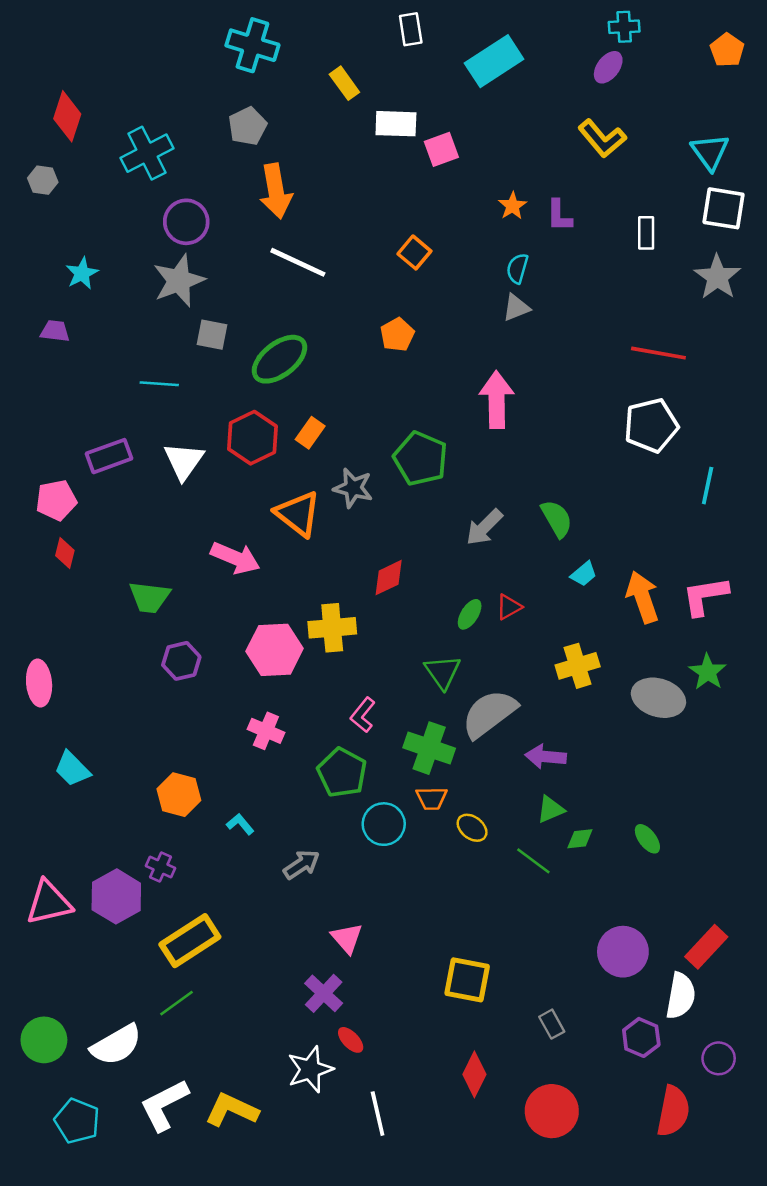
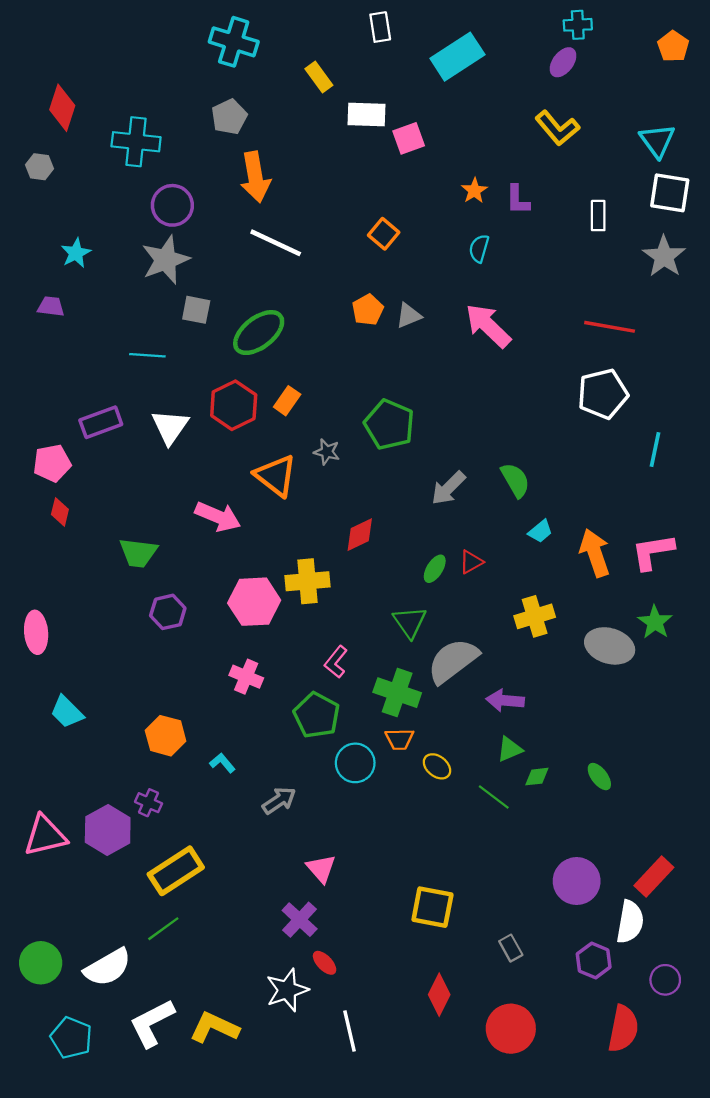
cyan cross: (147, 153) -> (136, 142), turned 33
gray triangle: (516, 308) -> (409, 315), moved
pink arrow: (497, 400) -> (488, 326), moved, turned -45
gray star: (353, 488) -> (327, 452), size x0.7

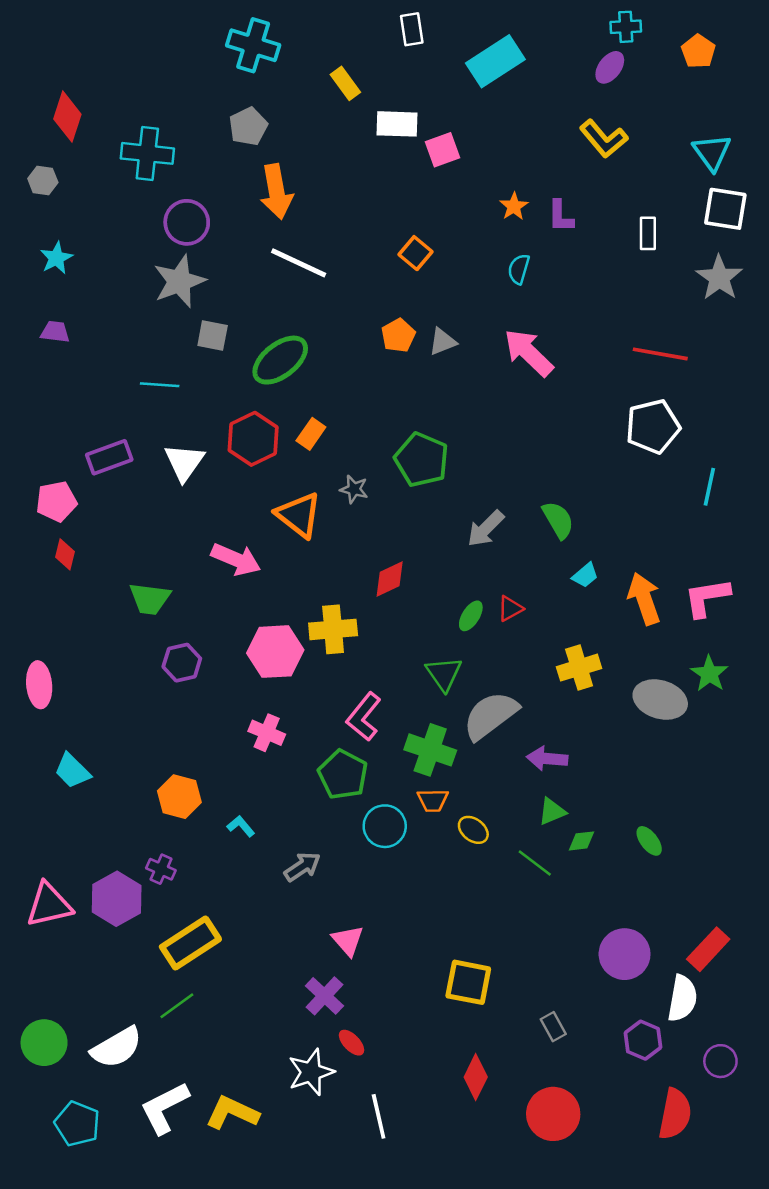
orange pentagon: (673, 46) -> (698, 51), moved
cyan star: (76, 253) -> (56, 258), moved
pink L-shape: (336, 662) -> (364, 717), size x1.4

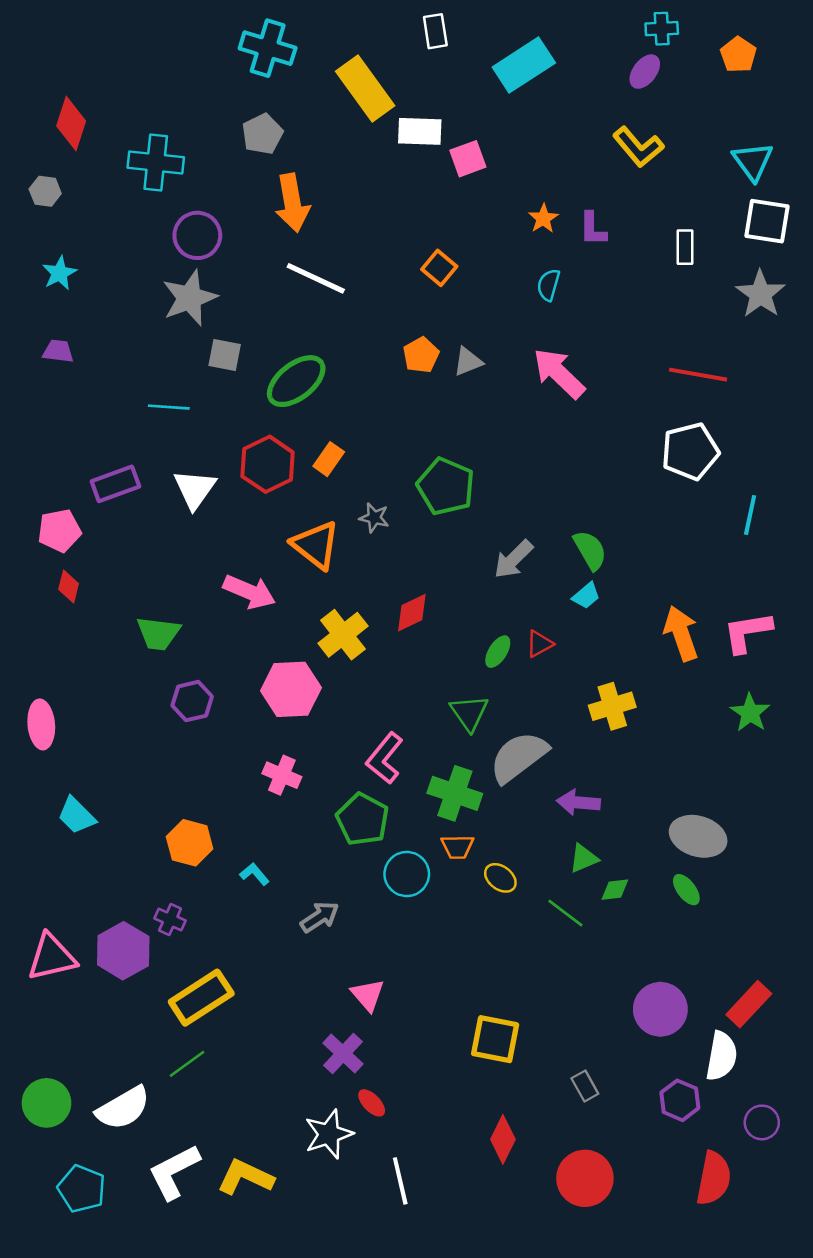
yellow rectangle: (345, 83) -> (365, 88), size x1.8
cyan trapezoid: (585, 575) -> (586, 596), moved
yellow cross: (333, 629) -> (343, 635), moved, turned -33
gray ellipse: (660, 700) -> (698, 836), moved

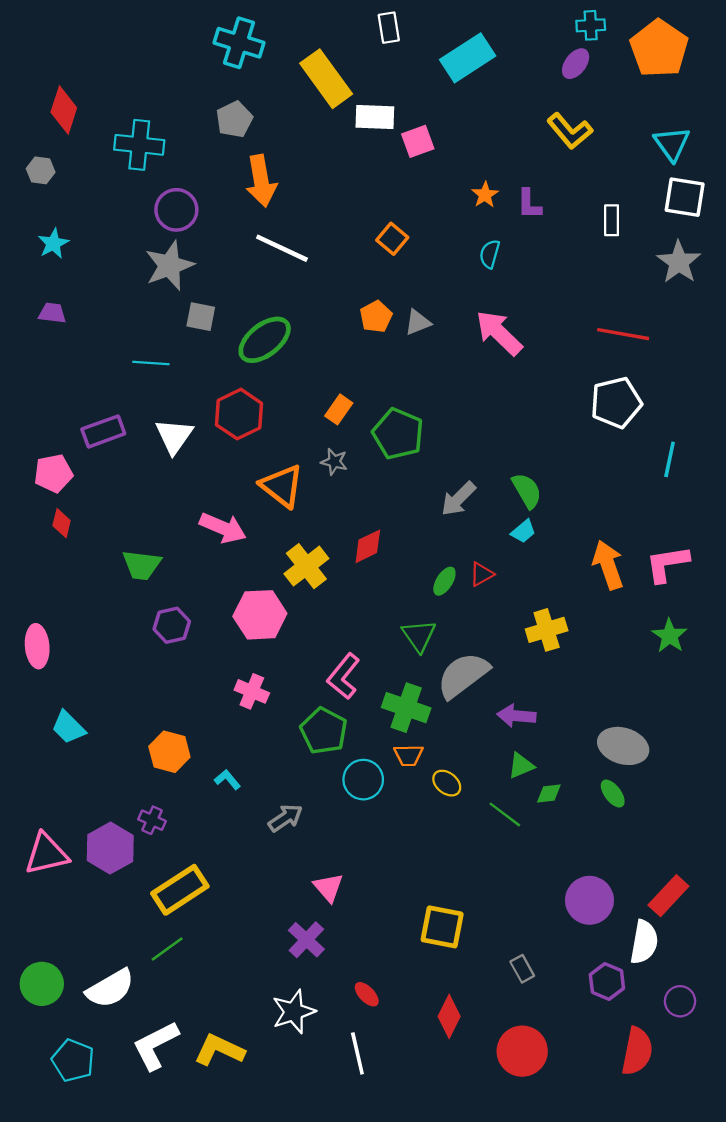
orange pentagon: (738, 55) -> (659, 49), size x1.8
orange rectangle: (329, 459) -> (339, 409), moved
red ellipse: (372, 1103) -> (367, 994), moved

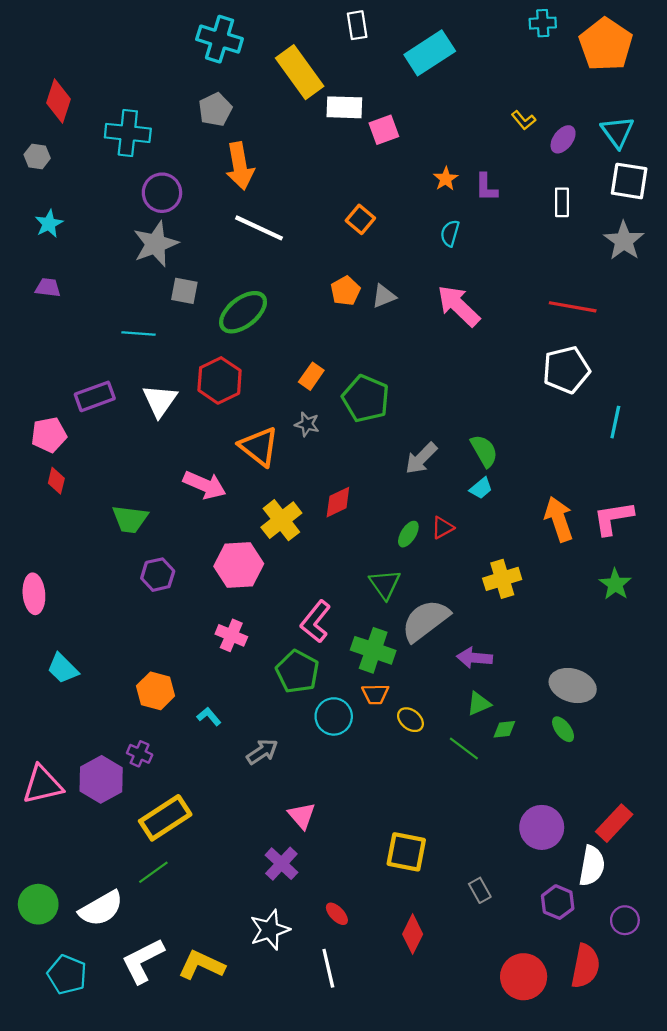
purple ellipse: (576, 64) -> (563, 139), moved
yellow L-shape: (570, 131) -> (524, 120), size x0.6
red circle: (522, 1051) -> (524, 977), moved

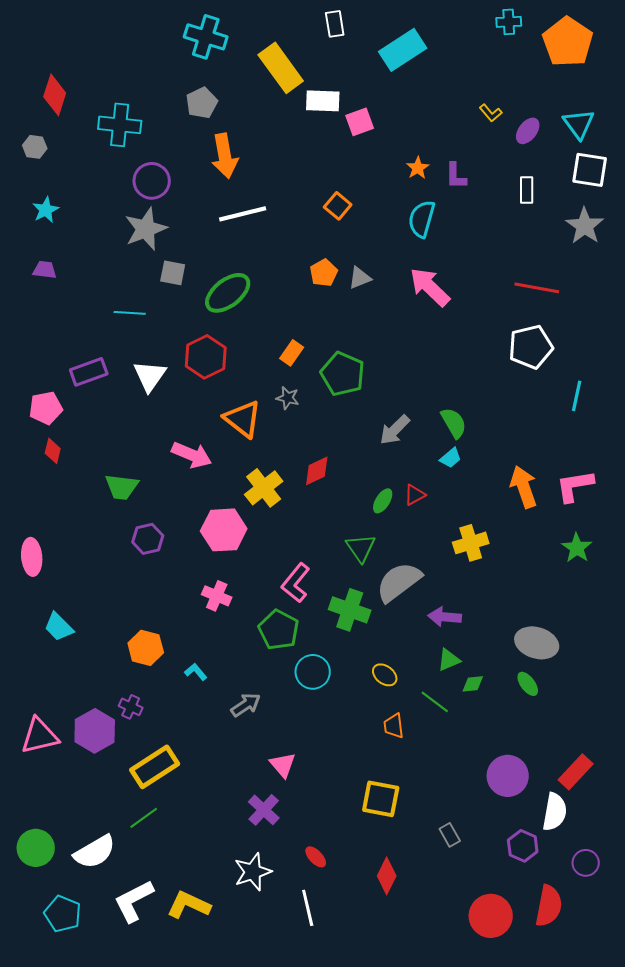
white line: (259, 228) -> (243, 214), turned -39
cyan semicircle: (450, 233) -> (422, 219), size x1.5
orange trapezoid: (375, 694) -> (394, 726), moved, turned 84

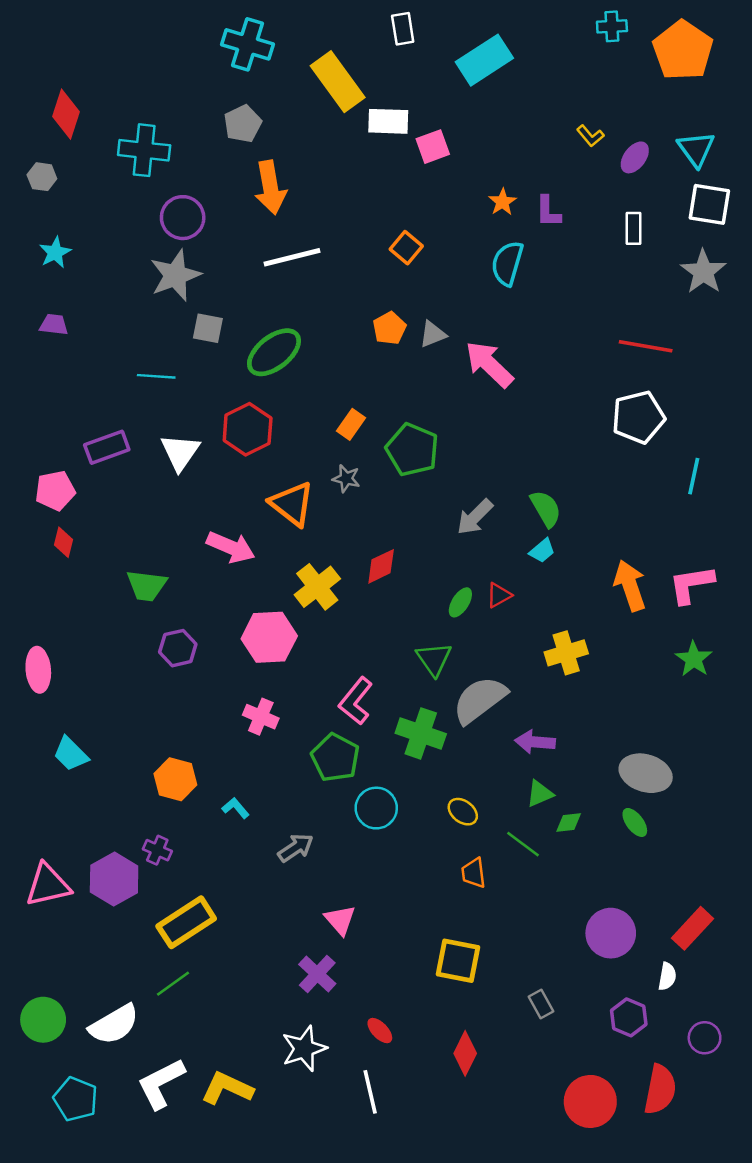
pink arrow: (430, 287) -> (489, 364), moved
white semicircle: (555, 812) -> (667, 976), size x0.6

